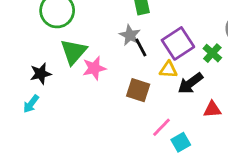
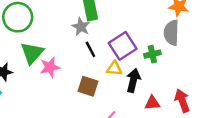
gray star: (130, 35) -> (81, 27), moved
green cross: (212, 53) -> (152, 54), turned 35
black arrow: (190, 83) -> (133, 80), turned 140

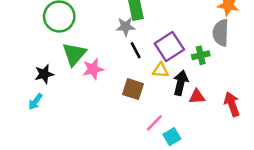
gray star: (81, 27) -> (126, 27), turned -30
red triangle: (152, 103) -> (197, 97), moved

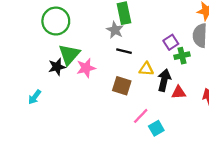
gray star: (126, 27) -> (115, 30), turned 30
purple square: (169, 47) -> (171, 42), moved, size x0.6
black line: (136, 50) -> (124, 51), turned -48
black star: (44, 74) -> (57, 67), moved

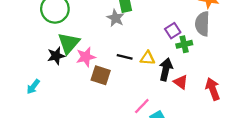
black line: (124, 51) -> (125, 57), moved
brown square: (122, 86) -> (101, 75), moved
red triangle: (179, 92) -> (181, 82), turned 40

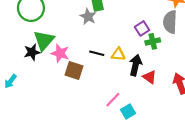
pink star: (86, 57) -> (60, 53), turned 30

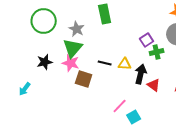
gray star: (88, 17) -> (77, 29), moved
green triangle: (44, 40) -> (73, 48), moved

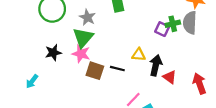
purple square: (147, 40) -> (162, 29), turned -32
green cross: (157, 52) -> (173, 24), moved
black line: (105, 63) -> (117, 69), moved

